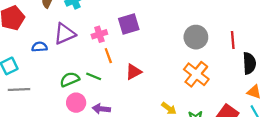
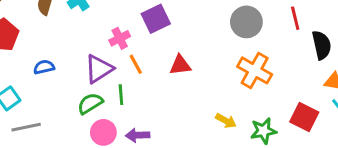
purple triangle: (65, 34) -> (99, 69), moved
red triangle: (134, 72) -> (180, 65), moved, turned 30
green line: (94, 76) -> (121, 95), turned 72

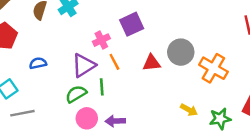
gray circle: (246, 22) -> (181, 52), moved

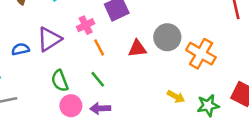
purple triangle: (84, 65) -> (49, 39), moved
green line: (102, 87) -> (98, 79), moved, turned -35
green semicircle: (76, 94) -> (60, 81), turned -80

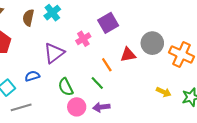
orange line: (99, 47) -> (107, 65), moved
blue semicircle: (20, 49) -> (32, 76), moved

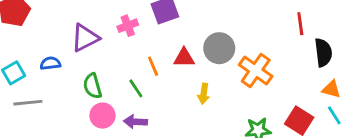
yellow arrow: (164, 92) -> (204, 94), moved, turned 64

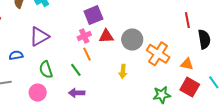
pink cross: (128, 26) -> (84, 36), moved
red triangle: (184, 58) -> (106, 36), moved
orange triangle: (331, 89) -> (187, 64), moved
pink circle: (102, 116) -> (38, 93), moved

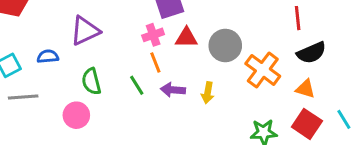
red line: (187, 20) -> (298, 18), moved
black semicircle: (204, 39) -> (311, 53), moved, turned 72
purple arrow: (77, 93) -> (173, 90), moved

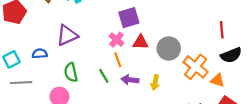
pink cross: (153, 35) -> (117, 40), turned -32
orange triangle: (305, 89) -> (217, 80), moved

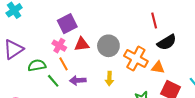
green semicircle: (71, 72) -> (37, 65), moved, turned 102
yellow arrow: (155, 82) -> (109, 79), moved

